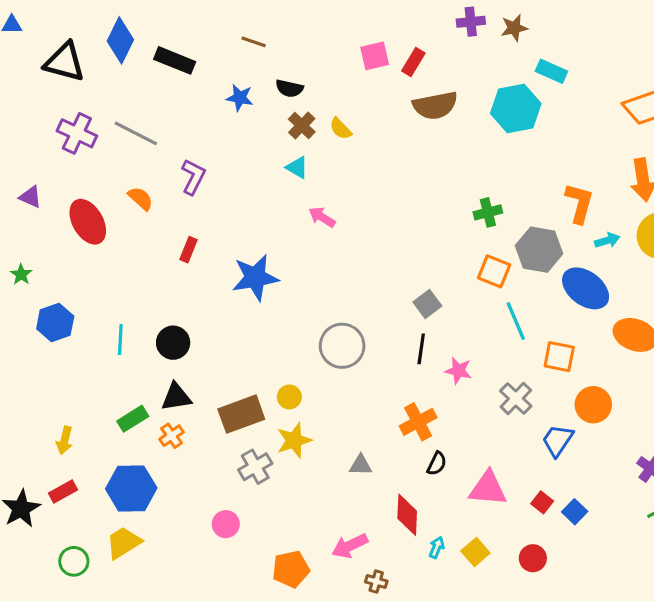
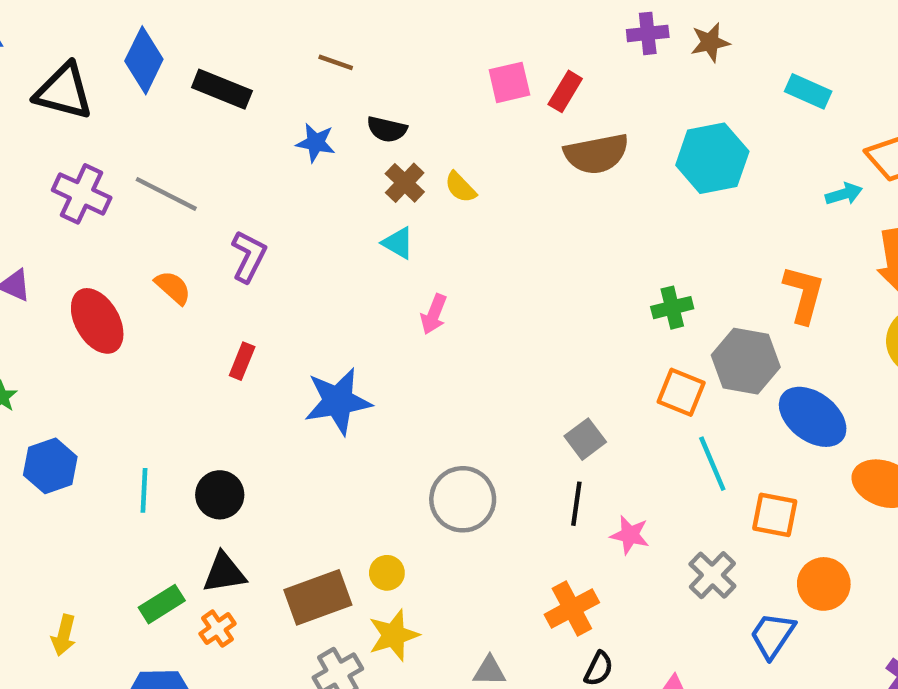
cyan rectangle: (551, 71) -> (808, 91), moved
pink arrow: (322, 217) -> (434, 314), turned -100
cyan arrow: (607, 240) -> (844, 194), moved

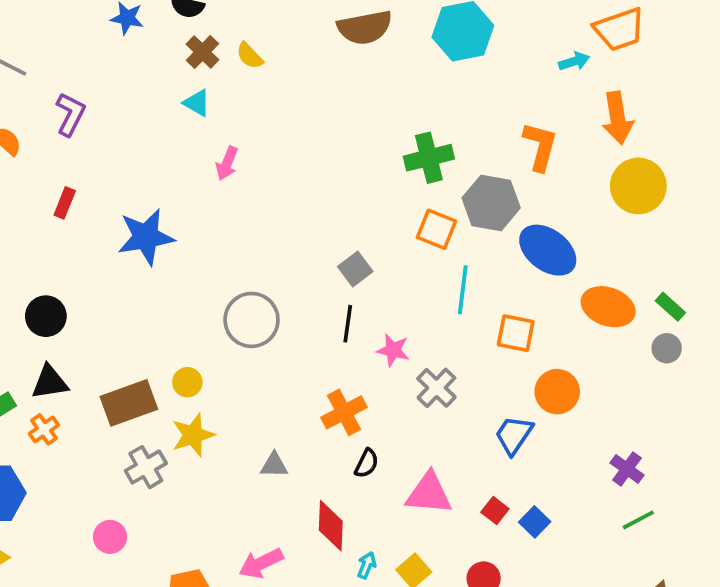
green cross: (672, 308) -> (429, 158), size x1.4
cyan line: (712, 464) -> (463, 290), turned 30
gray cross: (712, 575) -> (436, 388), moved

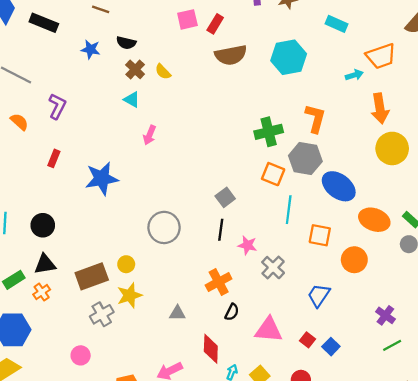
orange L-shape: (540, 146) -> (315, 118), moved
orange circle: (557, 392) -> (354, 260), moved

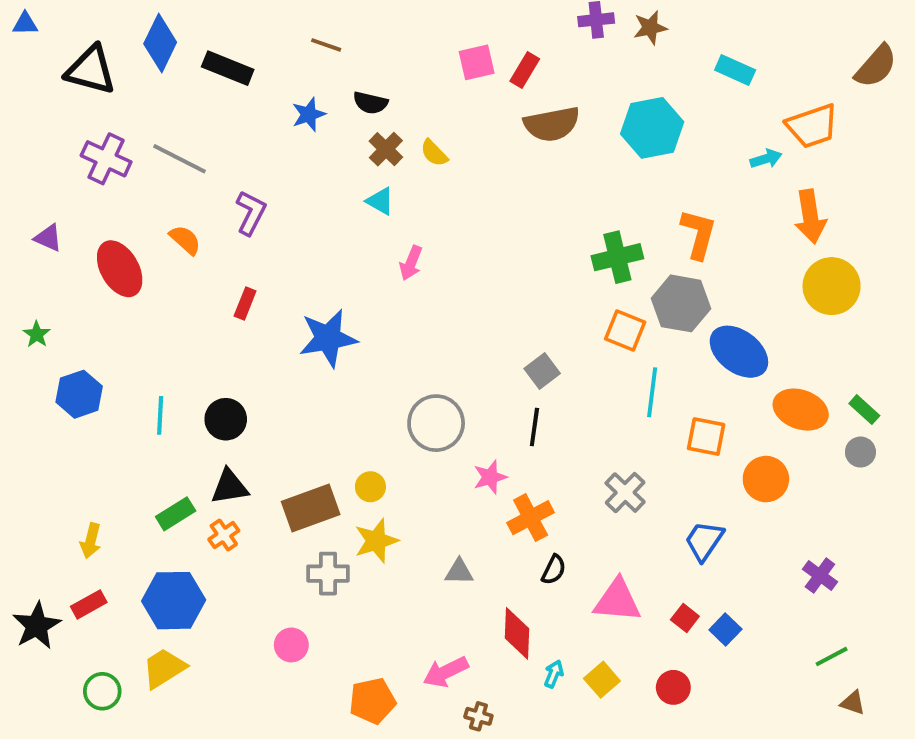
blue star: (91, 49) -> (309, 114), turned -30
pink star: (247, 245) -> (490, 477), moved, turned -30
gray cross: (102, 314) -> (328, 574), turned 30
green line: (392, 345) -> (832, 657), moved

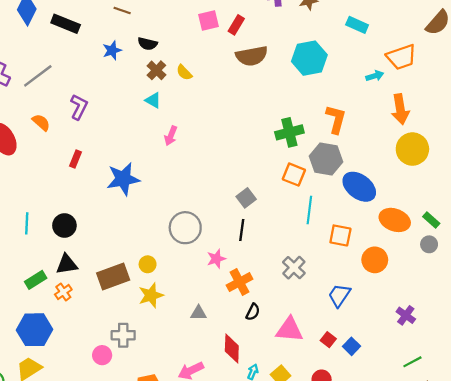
gray line: (179, 159) -> (38, 76), turned -64
gray cross: (328, 574) -> (123, 335), moved

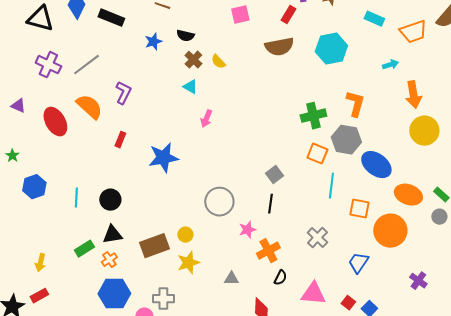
red rectangle: (236, 25) -> (288, 15), moved
orange trapezoid: (401, 57) -> (413, 32), moved
orange semicircle: (41, 122) -> (89, 107), size x1.6
orange circle: (375, 260) -> (390, 231), size x1.4
blue hexagon: (35, 330) -> (114, 294), moved

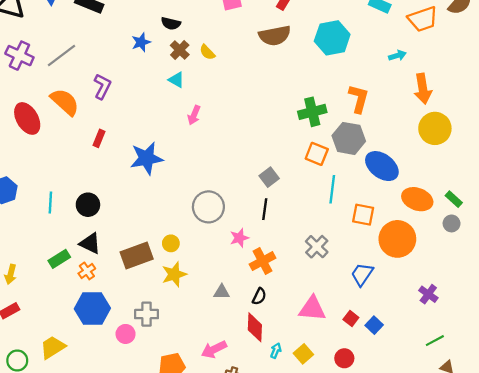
blue star: (153, 42) -> (141, 42), moved
black triangle: (112, 235) -> (90, 243), turned 35
black semicircle: (280, 278) -> (259, 296), moved

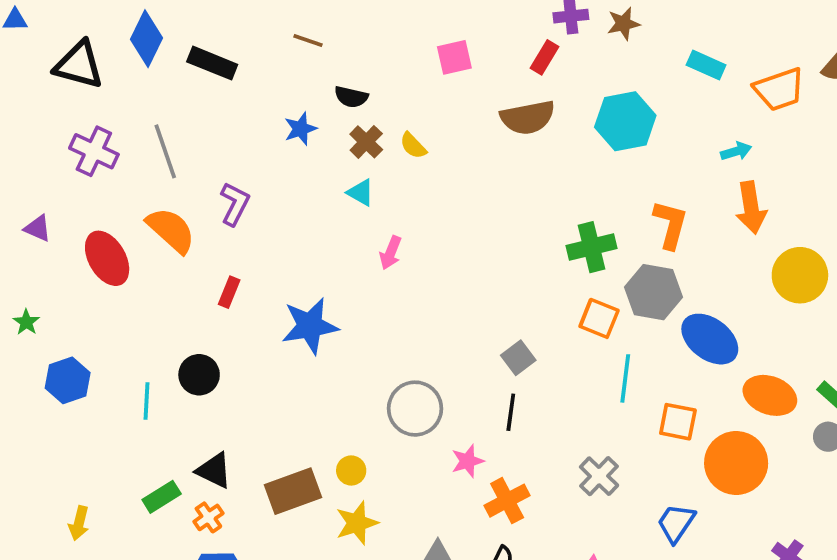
gray line: (61, 56) -> (165, 151), turned -72
orange arrow: (423, 89) -> (751, 208), moved
black circle: (88, 205) -> (199, 375), moved

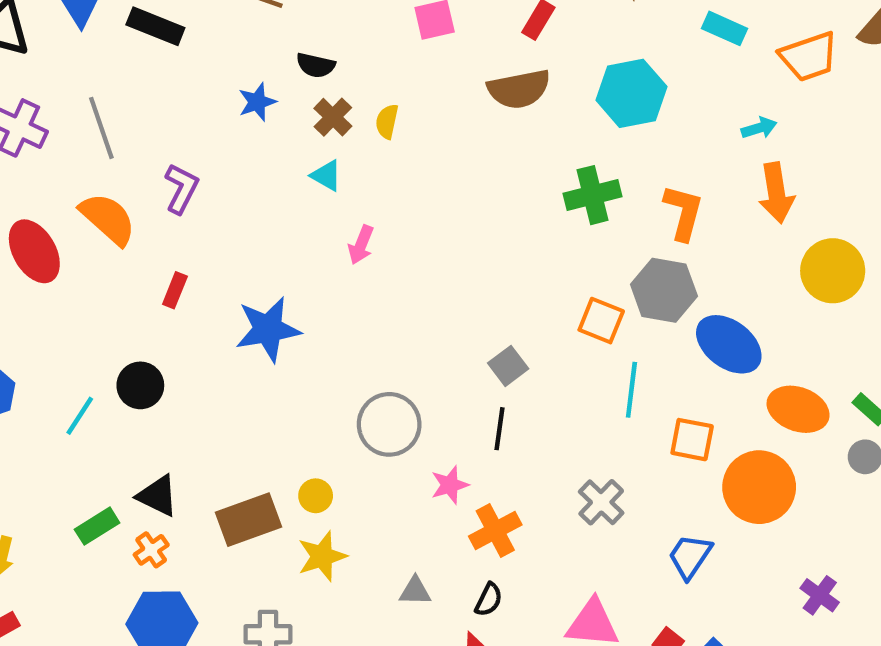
yellow semicircle: (413, 146) -> (387, 121), turned 56
green cross: (592, 247) -> (593, 195), moved
cyan line: (146, 401) -> (80, 416), turned 30

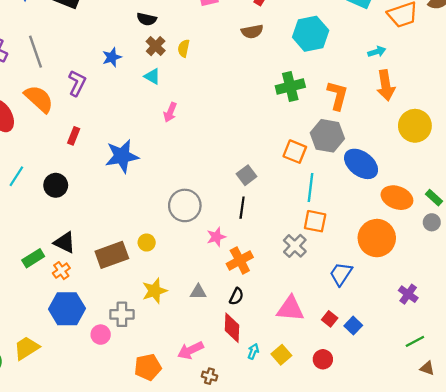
brown semicircle: (519, 89) -> (252, 31), size x0.7
blue star: (257, 102) -> (112, 57), moved
cyan line: (80, 416) -> (16, 176), moved
orange square: (692, 440) -> (315, 221), moved
yellow star: (322, 556) -> (154, 291), moved

